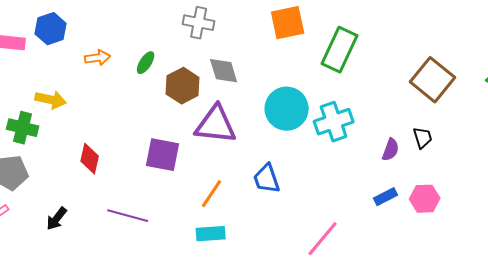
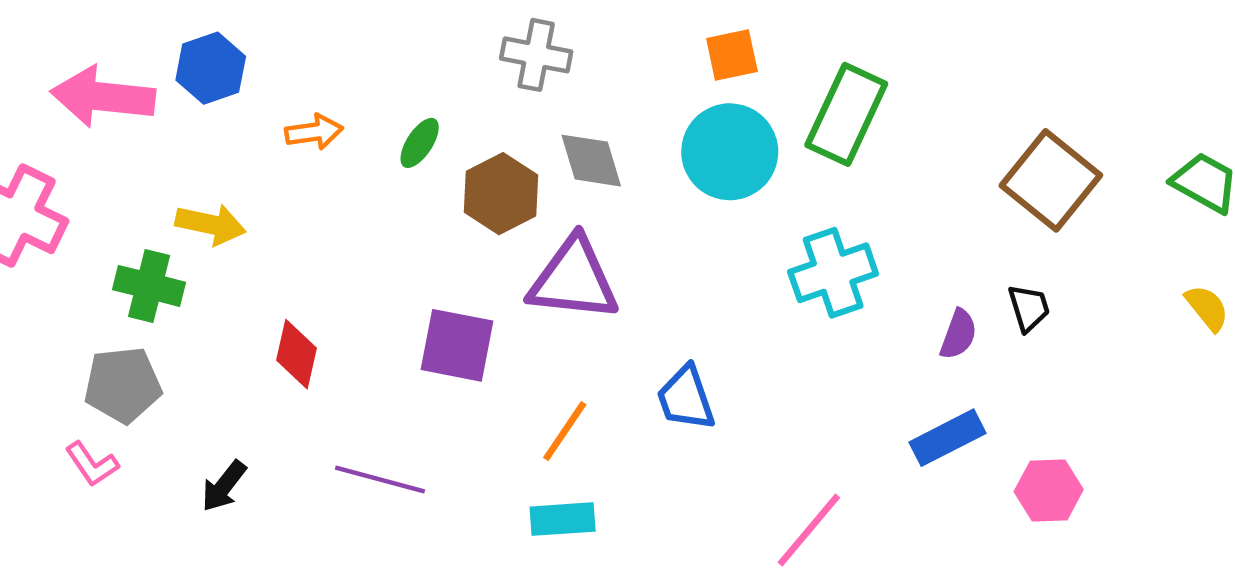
orange square: (288, 23) -> (732, 55), size x0.7
cyan circle: (287, 109) -> (730, 152), moved
blue rectangle: (386, 197) -> (947, 438), size x1.4
pink hexagon: (425, 199) -> (1049, 490), moved

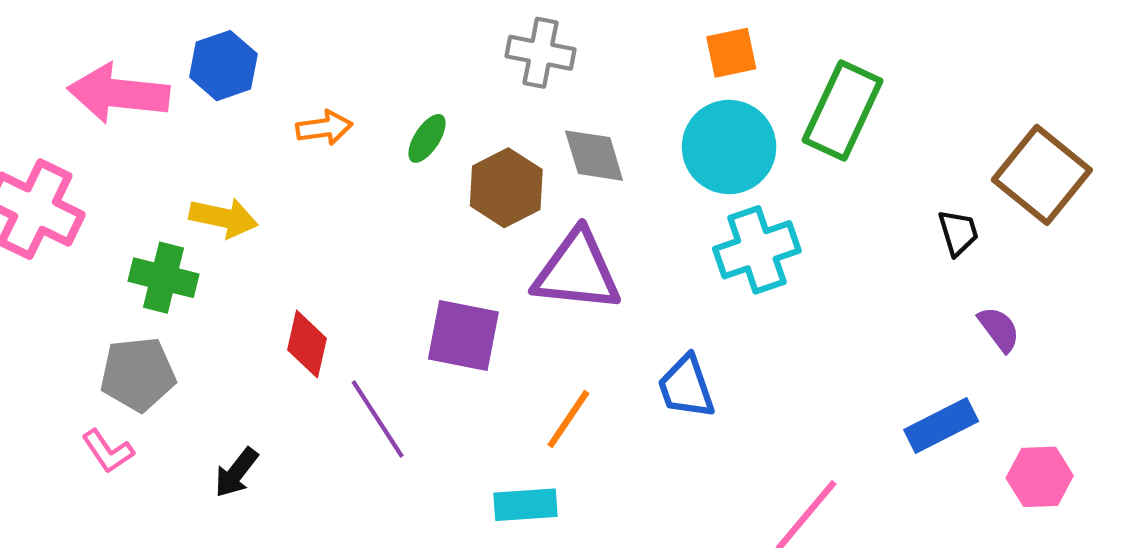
cyan cross: (833, 273) -> (757, 250), moved
black trapezoid: (1029, 308) -> (958, 233), moved
purple semicircle: (958, 334) -> (999, 329), moved, turned -57
purple line: (380, 479) -> (378, 419), moved, turned 42
cyan rectangle: (563, 519) -> (526, 505), moved

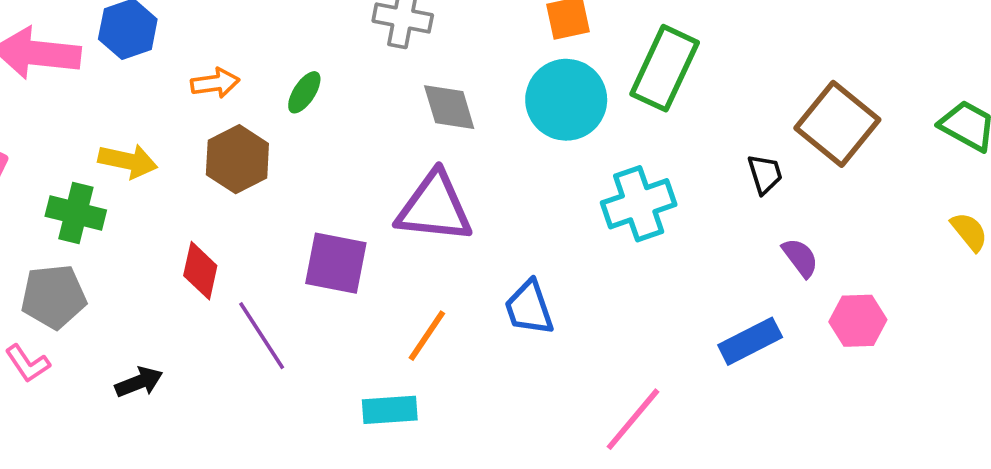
brown hexagon: (506, 188) -> (237, 159), moved
cyan cross: (757, 250) -> (639, 204), moved
black arrow: (236, 473) -> (139, 382), turned -150
pink hexagon: (1040, 477) -> (858, 321), moved

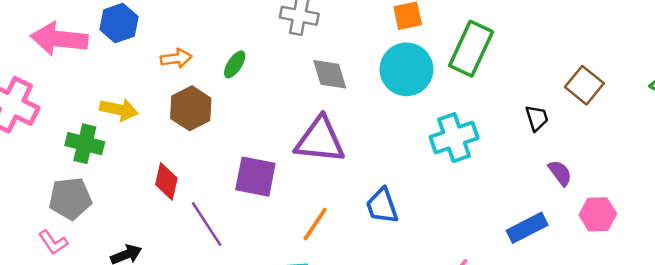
brown square: (837, 124) -> (584, 85), size x0.7

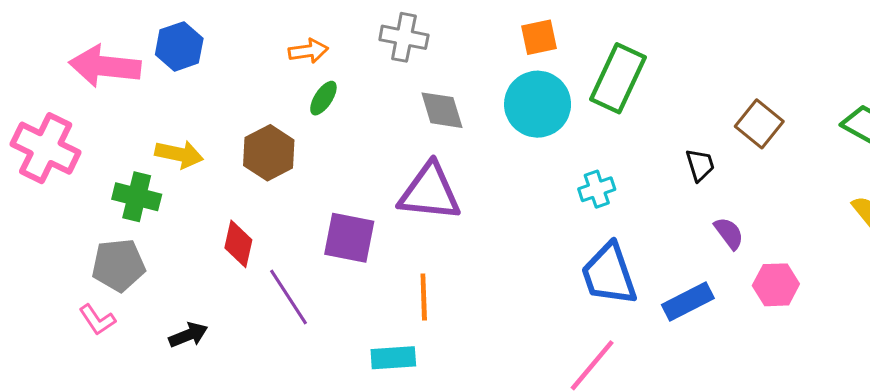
orange arrow: (176, 58) -> (308, 51), moved
cyan cross: (454, 138) -> (597, 189), size x0.6
blue trapezoid: (382, 206) -> (609, 274), moved, size x1.4
orange line: (315, 224) -> (424, 297), turned -36

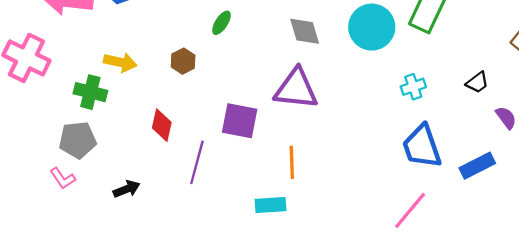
brown hexagon: (269, 153) -> (183, 61), size x0.7
black trapezoid: (700, 165) -> (477, 82), moved, turned 70
purple line: (289, 297) -> (197, 162), turned 48

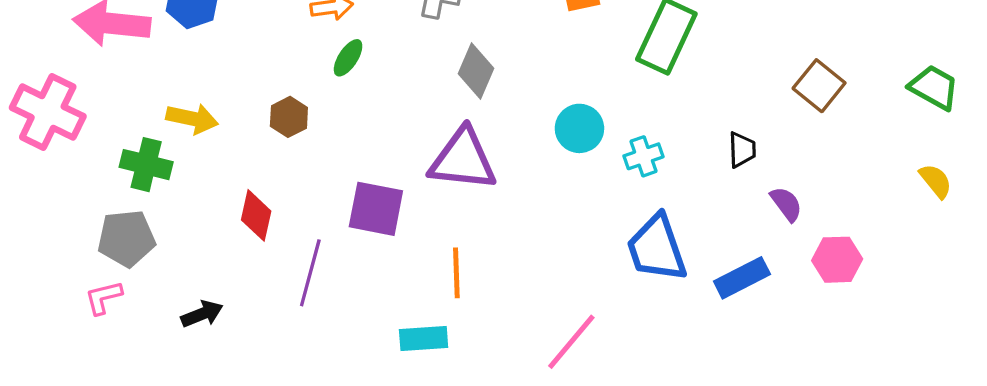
cyan circle: (372, 27) -> (579, 128), moved, size x0.7
gray diamond: (305, 31) -> (476, 71), turned 40
black trapezoid: (477, 82) -> (742, 150), turned -55
pink L-shape: (63, 178) -> (103, 297), turned 110
pink line: (410, 210) -> (571, 342), moved

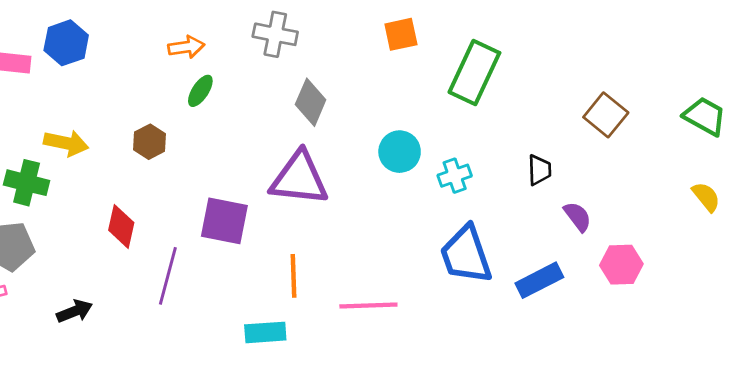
pink line: (571, 342) -> (368, 306), moved, turned 48

